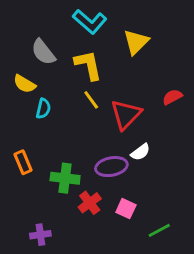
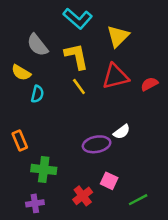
red triangle: (126, 114) -> (115, 76), moved, turned 32
green cross: (65, 178) -> (44, 169), moved
red cross: (90, 203) -> (83, 196), moved

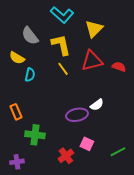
red semicircle: (149, 84) -> (119, 67), turned 48
green line: (138, 200) -> (118, 152), moved
purple cross: (35, 203) -> (17, 162), moved

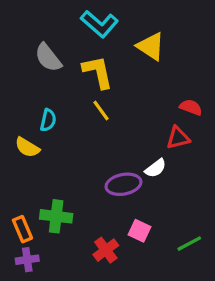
yellow triangle: (94, 29) -> (151, 46), turned -42
yellow semicircle: (17, 58) -> (27, 147), moved
red triangle: (92, 61) -> (178, 138), moved, size x0.7
orange rectangle: (16, 112) -> (22, 229), moved

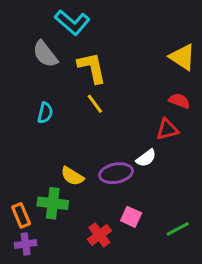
cyan L-shape: (99, 24) -> (72, 22), moved
yellow triangle: (151, 46) -> (182, 57), moved
yellow semicircle: (27, 147) -> (72, 176), moved

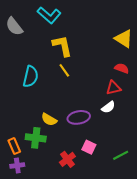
gray semicircle: (45, 54) -> (14, 26), moved
cyan semicircle: (45, 113) -> (31, 76), size x1.5
white semicircle: (146, 158) -> (108, 107), moved

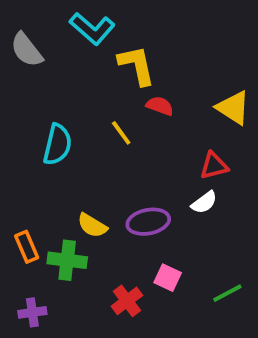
yellow triangle: (124, 39) -> (233, 108), moved
yellow L-shape: (62, 46) -> (137, 65), moved
red semicircle: (122, 68) -> (160, 106), moved
orange rectangle: (14, 146) -> (27, 247), moved

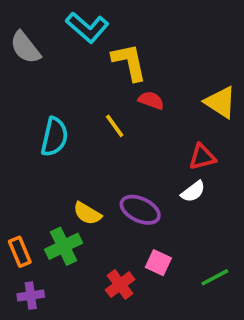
purple ellipse: (148, 222) -> (140, 210), turned 36
orange rectangle: (27, 247) -> (20, 252), moved
green cross: (67, 260) -> (64, 246), turned -33

